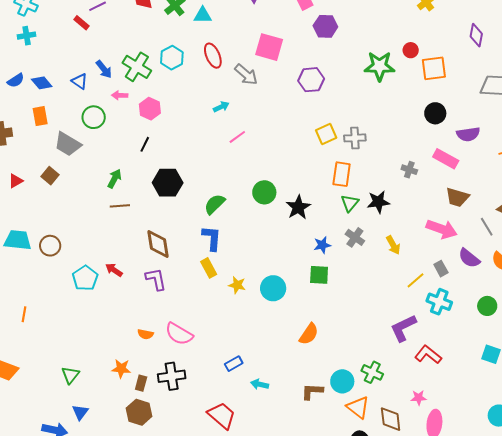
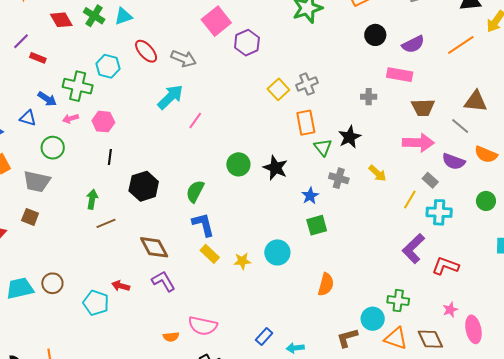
red rectangle: (82, 23) -> (38, 58), moved
pink square: (269, 47) -> (216, 21), moved, turned -36
cyan arrow: (221, 107) -> (170, 97), size x1.8

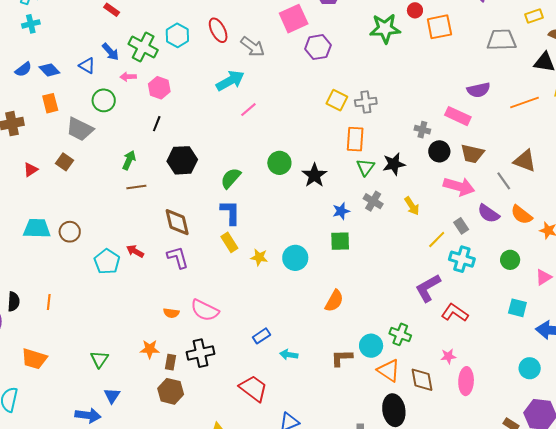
black circle: (375, 35) -> (439, 151), moved
yellow square: (278, 89) -> (337, 100), turned -35

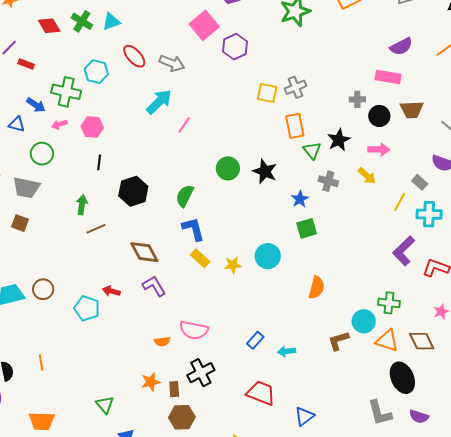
pink arrow: (459, 186) -> (379, 150), moved, size x0.7

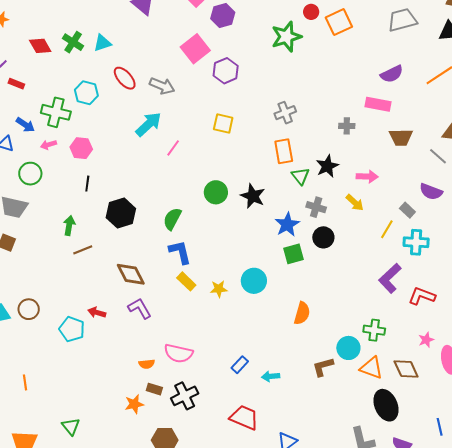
yellow square: (267, 93) -> (223, 124), moved
black circle: (379, 116) -> (323, 237), moved
blue star: (300, 199) -> (287, 224), size x1.4
brown rectangle: (174, 389) -> (154, 389), moved, turned -70
green triangle: (105, 405) -> (71, 426), moved

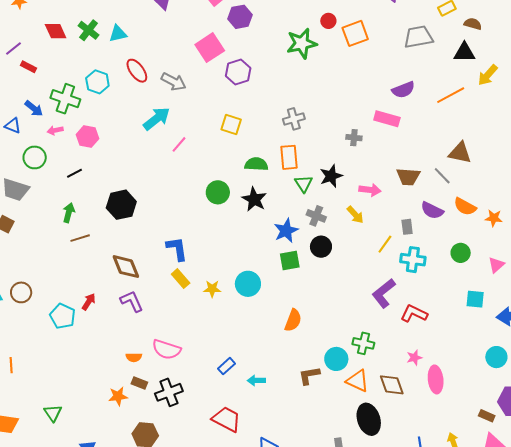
brown trapezoid: (401, 137) -> (408, 177), moved
black line: (87, 184) -> (75, 173), moved, turned 49
gray rectangle: (407, 210) -> (407, 227), turned 35
green semicircle: (172, 219) -> (256, 164), moved, turned 60
red arrow: (97, 313) -> (89, 302), turned 102

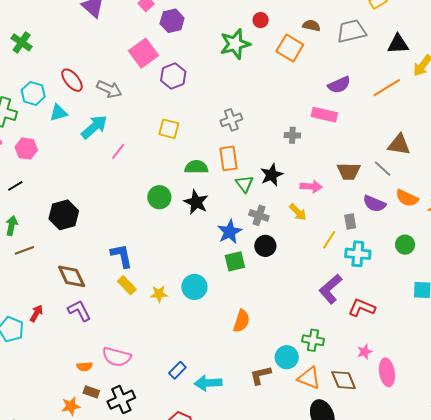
brown semicircle: (473, 24) -> (311, 25), moved
orange square: (355, 33) -> (290, 48), moved, turned -36
cyan triangle: (118, 34) -> (59, 113), moved
cyan arrow: (256, 380) -> (208, 383), size x1.5

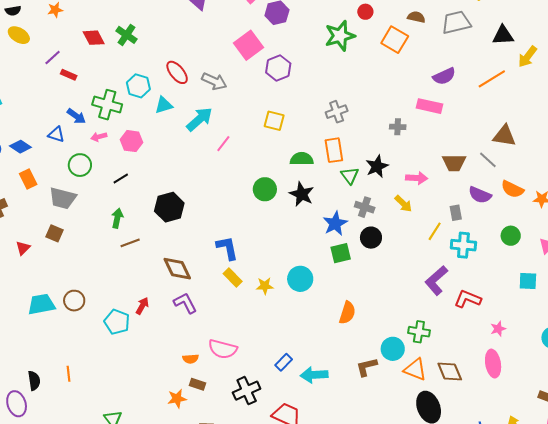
pink star: (365, 352) -> (498, 329), moved
black cross: (121, 400) -> (247, 391), moved

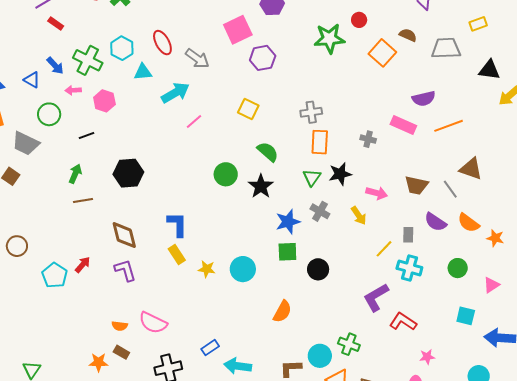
orange line: (492, 79) -> (449, 126), moved
orange rectangle: (334, 150) -> (320, 142), moved
green semicircle: (302, 159) -> (268, 152), turned 30
black circle: (371, 238) -> (318, 269), moved

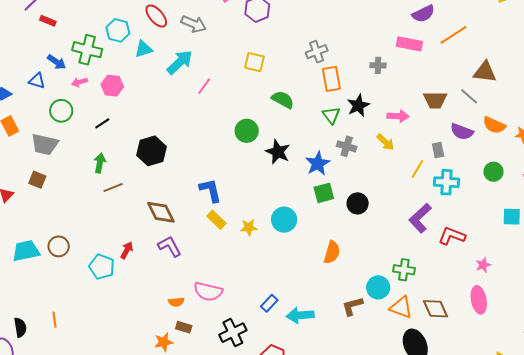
black star: (261, 186) -> (278, 152), moved

